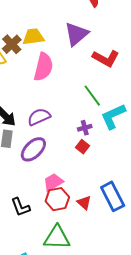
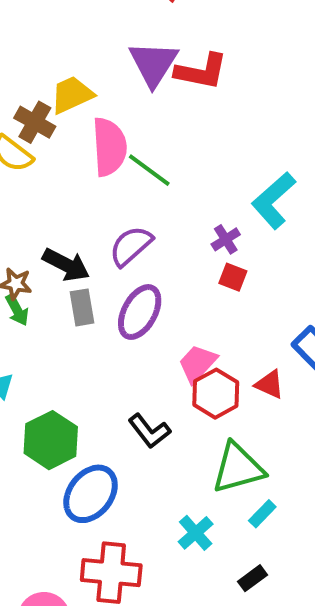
red L-shape: (106, 58) -> (201, 71), moved
green line: (92, 96) -> (149, 170), moved

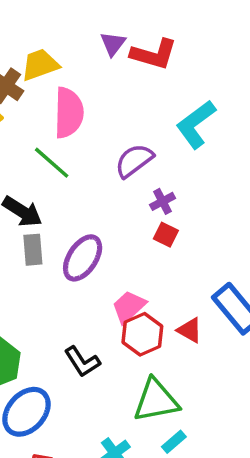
purple triangle: (153, 64) -> (113, 44), size x0.6
green line: (149, 170) -> (52, 163), moved
cyan L-shape: (274, 200) -> (196, 124), moved
purple semicircle: (131, 246) -> (134, 161), moved

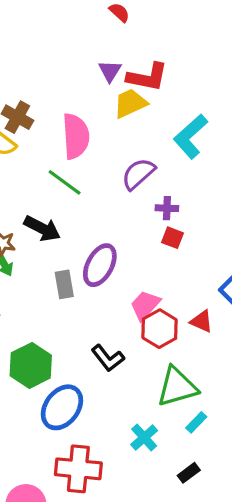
yellow trapezoid: (40, 65) -> (130, 103), moved
purple cross: (163, 201) -> (167, 208), turned 35
gray rectangle: (33, 250) -> (64, 284), moved

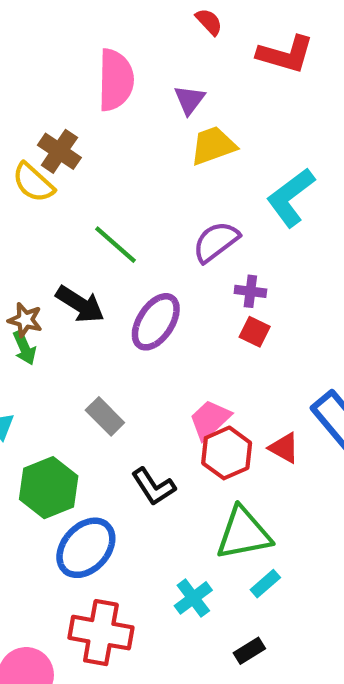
red L-shape: (147, 77) -> (286, 54), moved
pink semicircle: (76, 136) -> (116, 80), moved
purple ellipse: (100, 265) -> (156, 322), moved
gray rectangle: (64, 284) -> (105, 416), moved, turned -40

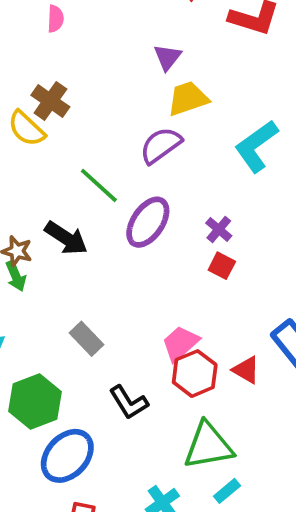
pink semicircle: (116, 80) -> (55, 19), moved, size x0.5
purple semicircle: (216, 242) -> (161, 145), moved
purple cross: (250, 291) -> (219, 229), turned 32
purple ellipse: (156, 322) -> (148, 222), moved

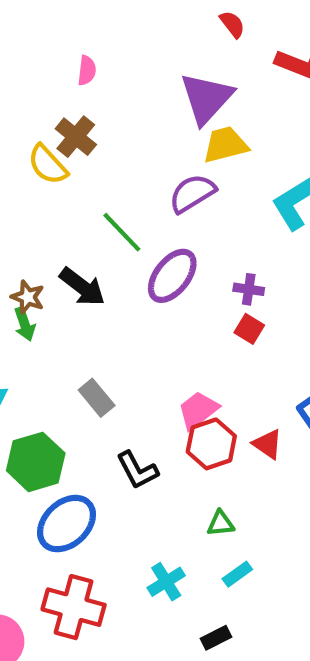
pink semicircle: (55, 19) -> (87, 70), moved
purple triangle: (167, 57) -> (206, 98), size x1.8
purple cross: (219, 229) -> (249, 289), turned -36
green triangle: (208, 446) -> (221, 523), size x0.5

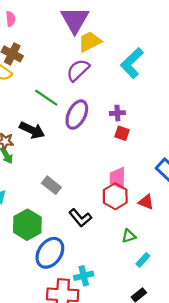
pink trapezoid: (198, 410) -> (118, 178), moved, turned -40
red triangle: (267, 444) -> (146, 202), moved
cyan cross: (166, 582) -> (84, 276), moved, turned 30

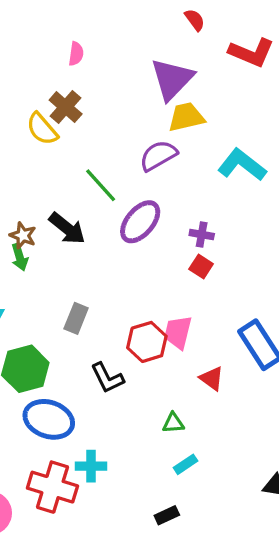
cyan L-shape: (132, 63) -> (242, 165), turned 68
gray rectangle: (51, 185) -> (76, 318), turned 60
red hexagon: (115, 196) -> (147, 342), moved
blue ellipse: (50, 253) -> (49, 419), turned 60

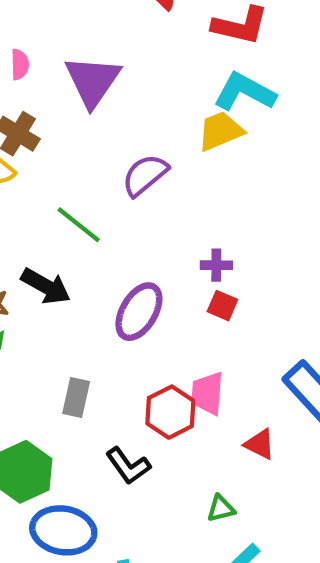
purple triangle: (172, 79) -> (93, 81), moved
yellow trapezoid: (186, 117) -> (220, 131), moved
cyan L-shape: (242, 165) -> (245, 92), moved
purple ellipse: (140, 222) -> (139, 312), moved

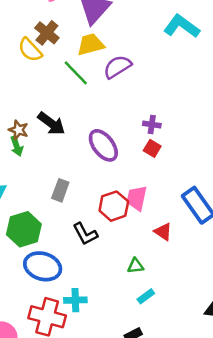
yellow trapezoid: (220, 131) -> (91, 44), moved
green line: (79, 225) -> (76, 73), moved
purple ellipse: (139, 312) -> (103, 145), turned -76

